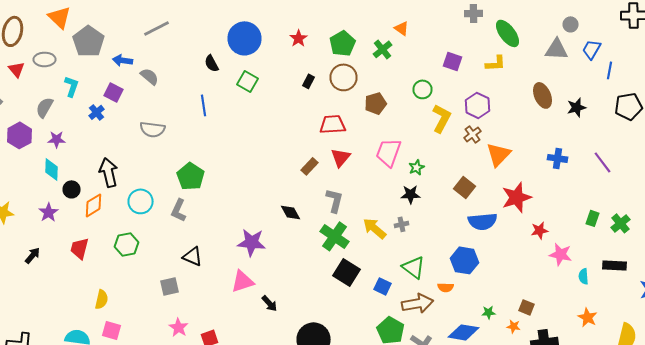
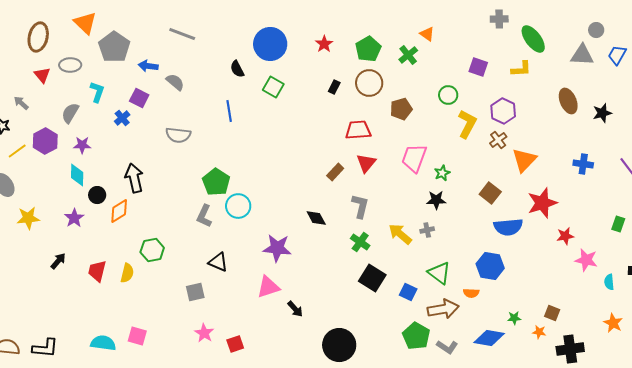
gray line: (156, 28) -> (182, 34), turned 48
cyan circle: (140, 201) -> (238, 206), moved
green cross: (334, 236) -> (360, 242), size x0.7
red trapezoid: (80, 248) -> (97, 271), moved
yellow semicircle: (102, 299) -> (127, 273), moved

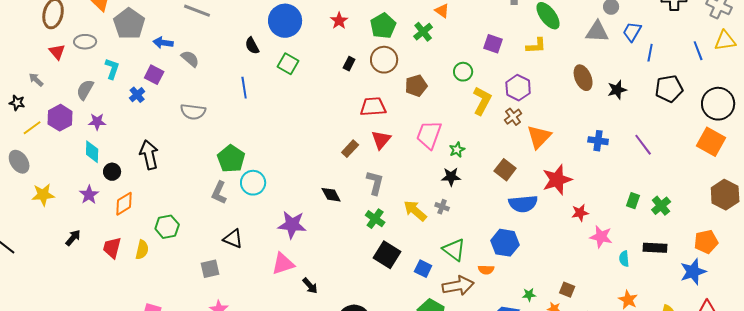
orange diamond: (119, 211) -> (124, 204), moved
gray cross: (427, 230) -> (442, 207), turned 32

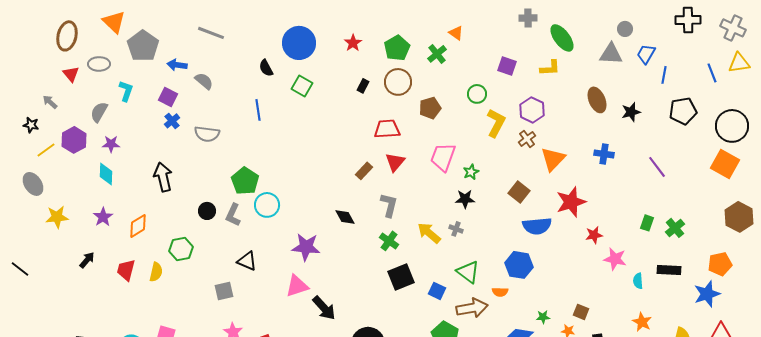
blue cross: (137, 95) -> (172, 121), moved
blue cross: (598, 141) -> (604, 154), moved
black circle: (112, 172) -> (207, 211), moved
black square: (387, 255) -> (401, 277), turned 36
black arrow: (310, 286) -> (324, 308), size x1.5

